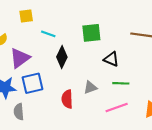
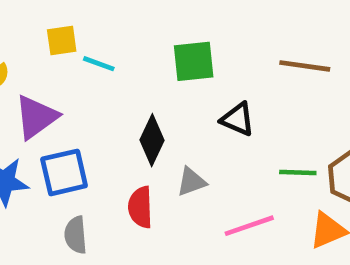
yellow square: (26, 16) -> (62, 41), moved
black diamond: (62, 57) -> (152, 140), moved
green line: (121, 83) -> (298, 172), moved
gray semicircle: (19, 112) -> (76, 235), moved

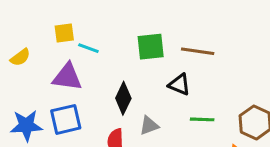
brown line: (305, 66) -> (198, 51), moved
purple triangle: (36, 117) -> (67, 77), moved, turned 44
green line: (298, 172) -> (202, 119), moved

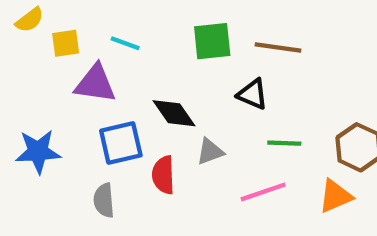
yellow square: (64, 33) -> (66, 43), moved
yellow semicircle: (20, 57) -> (30, 20), moved
black diamond: (123, 98) -> (174, 113), turned -60
blue square: (66, 119) -> (121, 143), moved

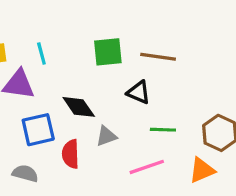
cyan line: (125, 43) -> (41, 53), turned 55
gray semicircle: (104, 200) -> (25, 173), turned 110

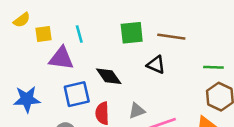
green line: (163, 130) -> (213, 67), moved
gray triangle: (106, 136) -> (137, 111), moved

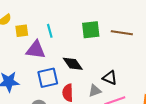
black triangle: (156, 65) -> (110, 78), moved

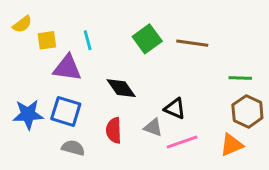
green square: (91, 30) -> (147, 39), turned -30
blue square: (48, 78) -> (66, 111), moved, turned 30
gray triangle: (95, 91) -> (153, 127), turned 40

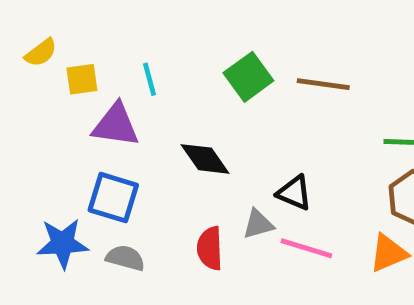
blue star: (28, 114) -> (63, 243), moved
gray triangle: (153, 127) -> (258, 224), turned -36
red semicircle: (114, 130) -> (210, 248), moved
pink line: (182, 142) -> (306, 248), turned 36

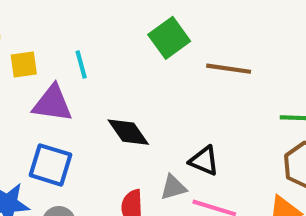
green square: (248, 77) -> (169, 38), moved

